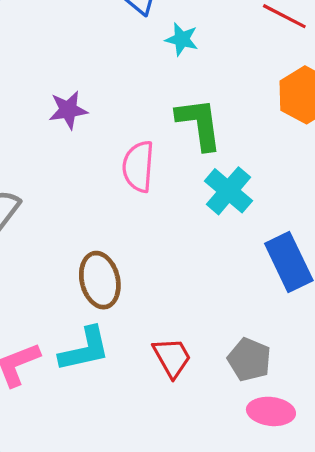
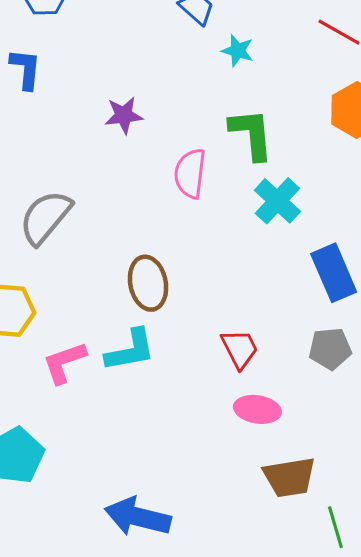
red trapezoid: (172, 357) -> (240, 349), moved
gray pentagon: (249, 360) -> (330, 349), moved, turned -30
pink ellipse: (271, 411) -> (257, 409), moved

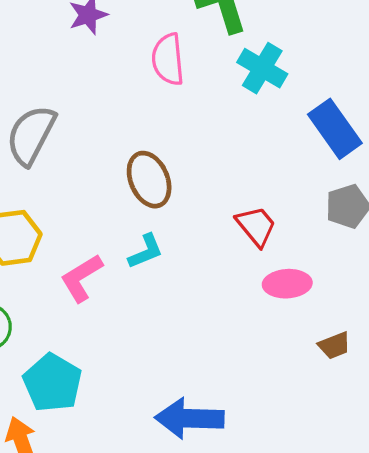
cyan L-shape: (130, 350) -> (146, 251), size x0.7
brown trapezoid: (289, 477) -> (334, 345), size x0.6

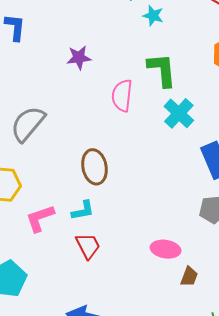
red trapezoid: (256, 226) -> (88, 246), moved
brown trapezoid: (334, 345) -> (189, 277), moved, turned -60

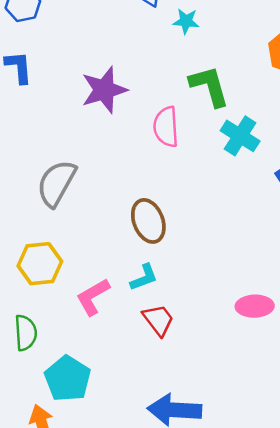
purple star: (79, 58) -> (104, 90), size x1.5

